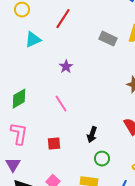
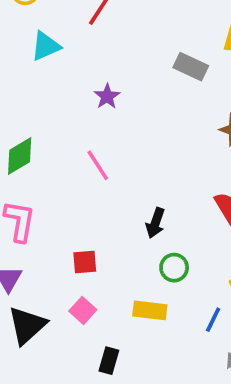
gray rectangle: (108, 39) -> (191, 67), moved
red square: (54, 144) -> (85, 262), moved

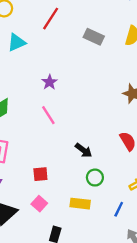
gray rectangle: (191, 67) -> (94, 37), moved
purple star: (107, 96) -> (49, 82), moved
black arrow: (155, 223) -> (84, 150), turned -72

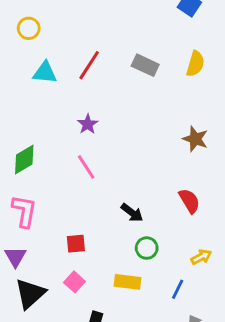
red line: (51, 19) -> (89, 65), moved
cyan triangle: (17, 42) -> (45, 73), turned 30

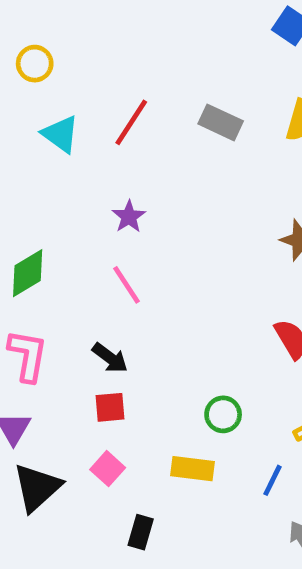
cyan triangle: (45, 73) -> (61, 134), turned 30
black arrow: (132, 213) -> (110, 358), moved

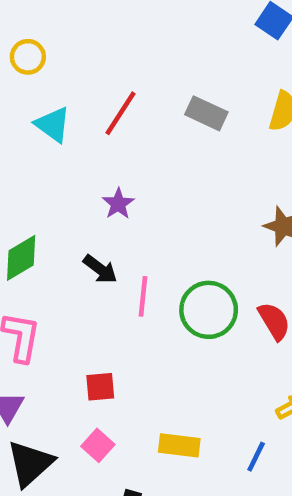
pink line: (127, 285) -> (143, 296), moved, turned 39
black arrow: (110, 358) -> (100, 269), moved
green circle: (223, 414) -> (209, 310), moved, size x1.6

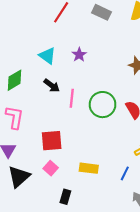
cyan triangle: (53, 125) -> (47, 56), moved
purple star: (118, 204) -> (79, 55), moved
red square: (100, 387) -> (52, 141), size x1.5

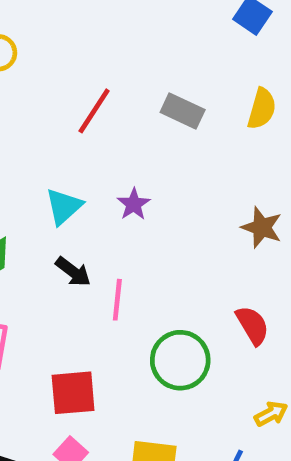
cyan triangle: (47, 56) -> (64, 206), turned 42
green circle: (103, 105) -> (180, 360), moved

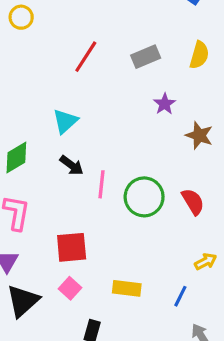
gray rectangle: (183, 111) -> (146, 57), turned -48
purple star: (134, 204) -> (165, 104), moved
green circle: (180, 360) -> (144, 197), moved

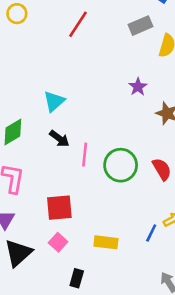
red line: (86, 57) -> (78, 24), moved
gray rectangle: (146, 57) -> (141, 26), moved
blue line: (180, 296) -> (151, 233), moved

